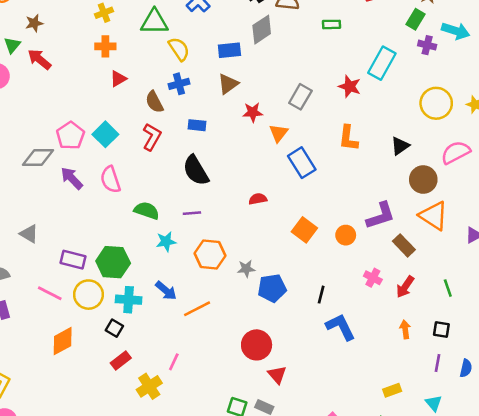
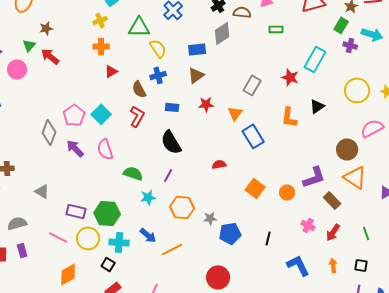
red star: (253, 112) -> (206, 104), moved
black triangle: (400, 146) -> (317, 106), moved
gray diamond: (38, 158) -> (49, 132), turned -70
purple line: (192, 213) -> (168, 175), turned -56
blue L-shape: (341, 327) -> (298, 265), moved

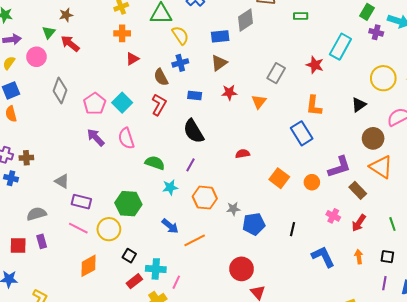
black triangle: (317, 106) -> (359, 105), moved
gray diamond: (49, 132) -> (60, 90), moved
blue rectangle: (253, 136) -> (302, 133), moved
purple rectangle: (76, 211) -> (81, 202), moved
cyan cross: (119, 242) -> (156, 269), moved

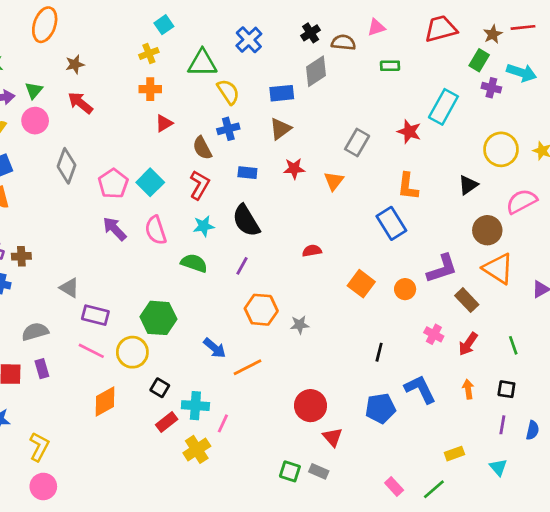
green triangle: (49, 32) -> (34, 90), moved
cyan star: (170, 187) -> (204, 226), moved
blue pentagon: (254, 224) -> (380, 408), moved

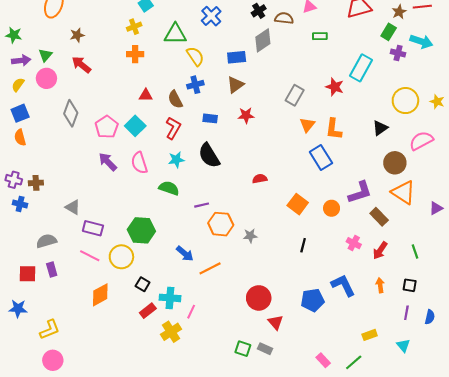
red triangle: (164, 123) -> (146, 95), moved, turned 32
orange triangle: (334, 181) -> (307, 125), moved
purple line: (242, 266) -> (202, 205), moved, turned 48
black line: (379, 352) -> (303, 245), moved
yellow L-shape: (39, 447) -> (50, 330), turned 40

